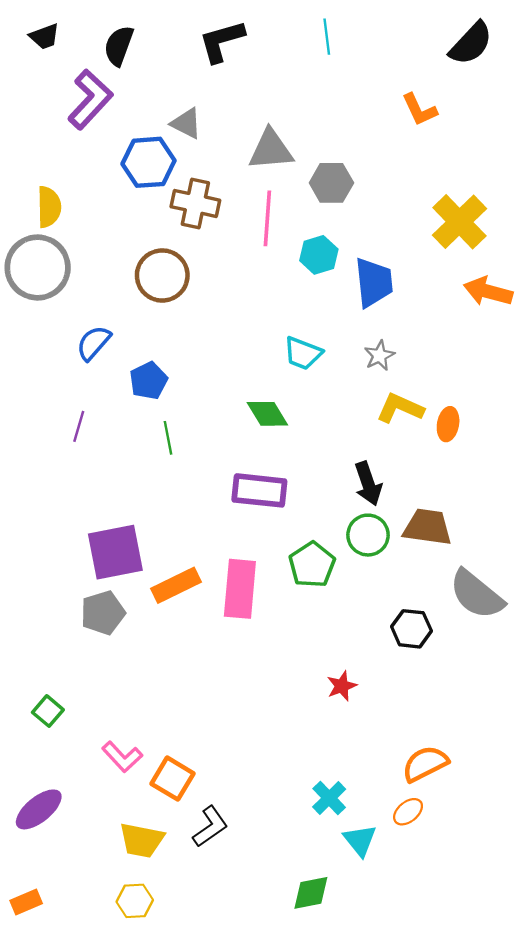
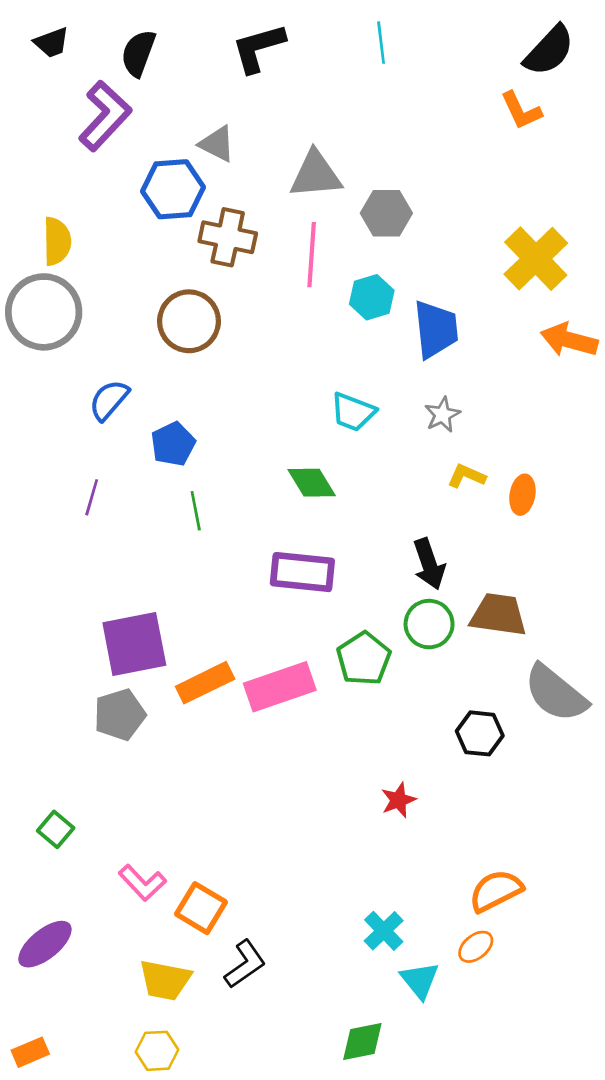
orange L-shape: (419, 110) -> (521, 111), moved
yellow L-shape: (400, 408) -> (466, 476), size x0.7
pink rectangle: (240, 589) -> (280, 687), turned 66

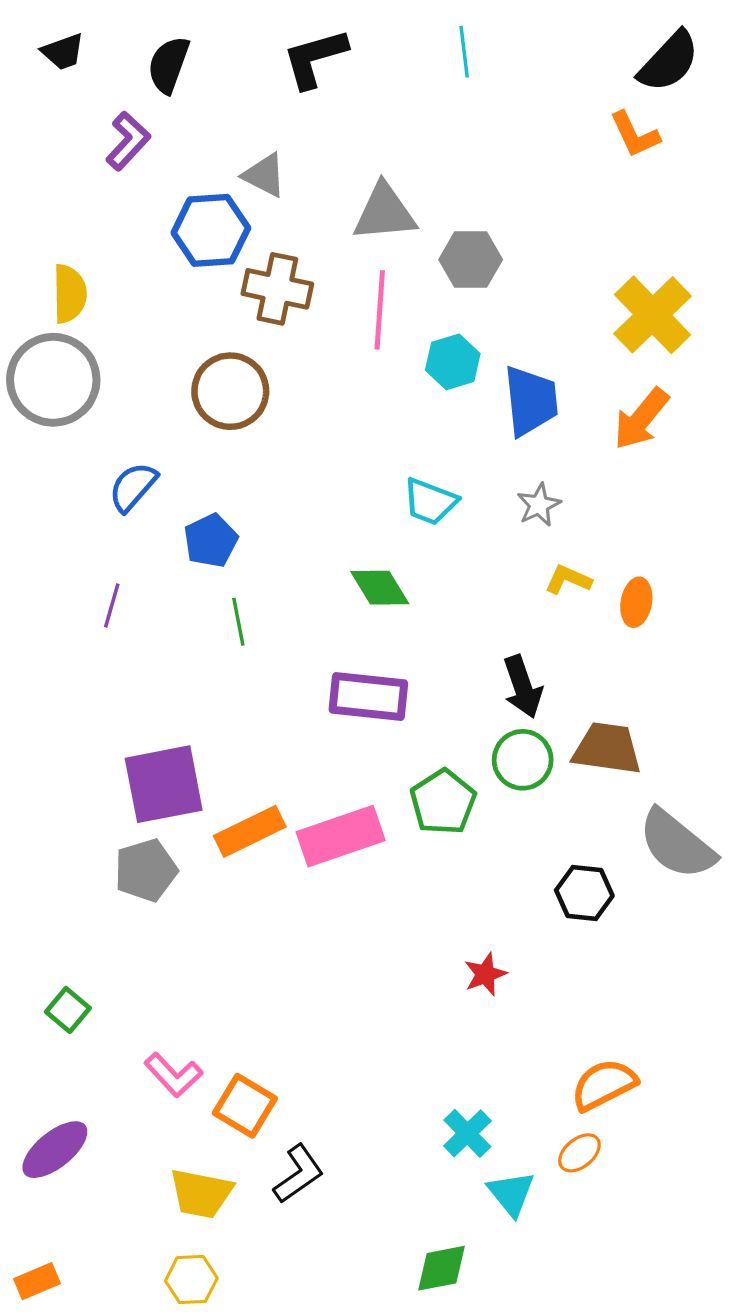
purple L-shape: (105, 116) -> (128, 141), size x0.7
orange arrow: (569, 340) -> (641, 419), moved, turned -66

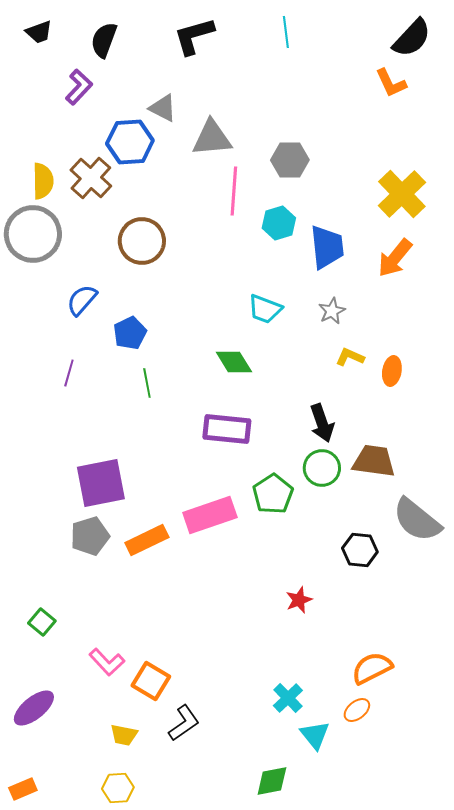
gray triangle: (385, 212) -> (212, 138), moved
brown cross: (277, 289) -> (91, 178), moved, turned 30
orange rectangle: (250, 831) -> (147, 540), moved
yellow trapezoid: (201, 1193) -> (124, 735), size x0.7

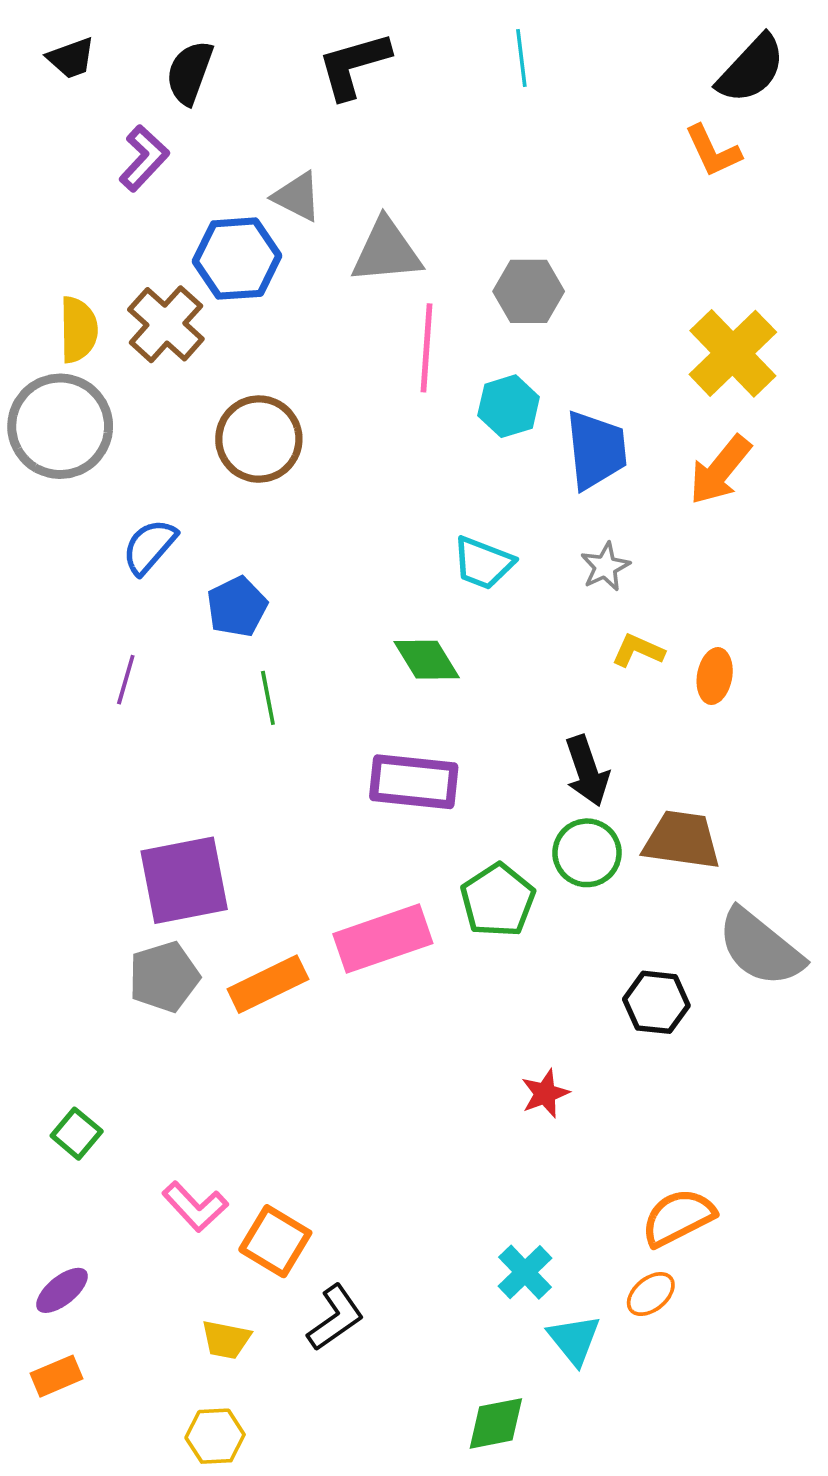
purple ellipse: (34, 708) -> (62, 1290), size x0.7
orange rectangle: (23, 789) -> (57, 1376), moved

